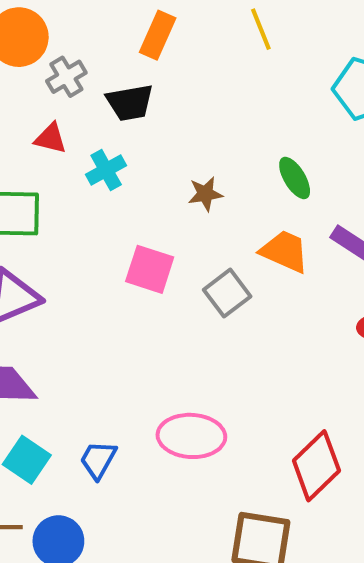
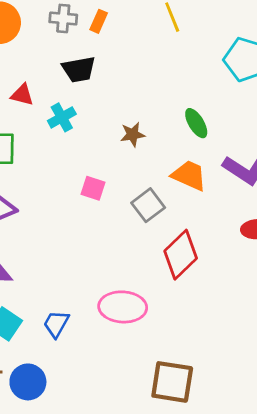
orange rectangle: (158, 35) -> (99, 21), size x0.7
gray cross: (66, 77) -> (63, 18), moved, turned 36
pink square: (150, 269) -> (93, 188), size x0.7
red diamond: (316, 466) -> (181, 255), moved

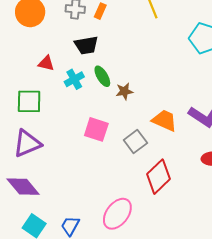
green ellipse: (196, 123) -> (102, 76), moved
pink square: (93, 188) -> (96, 129), size x1.4
pink ellipse: (123, 307) -> (117, 214), turned -56

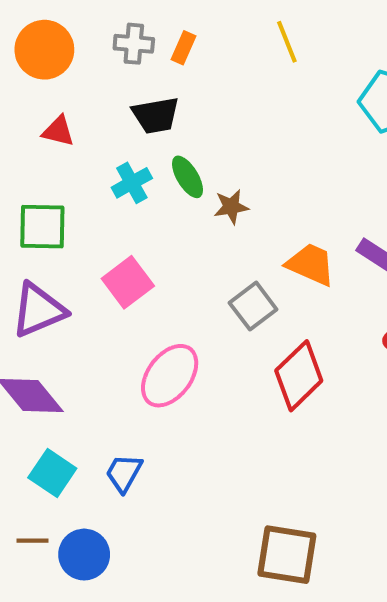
red triangle: (46, 63) -> (58, 131), moved
pink square: (96, 129) -> (128, 282), moved, turned 35
pink ellipse: (117, 214) -> (170, 376), moved

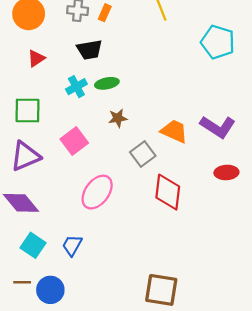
red triangle: (58, 131) -> (36, 58), turned -48
green ellipse: (187, 177) -> (107, 83), turned -70
brown star: (231, 207) -> (118, 118), moved
red diamond: (299, 376) -> (168, 192), turned -39

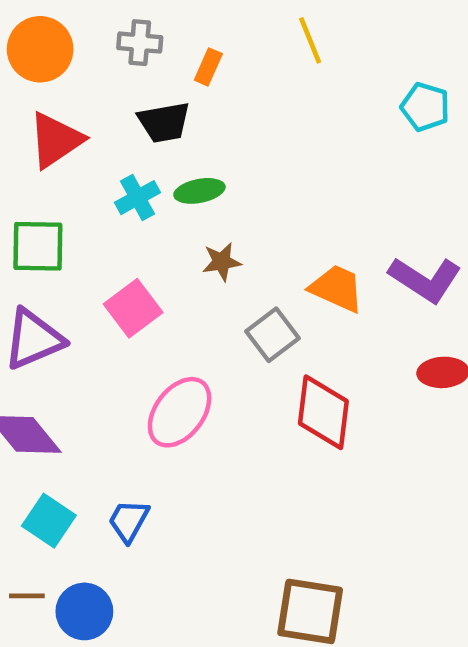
orange rectangle: (105, 13) -> (208, 67), moved
cyan pentagon: (218, 42) -> (425, 107), size x0.7
red triangle: (36, 58) -> (56, 140), size x1.6

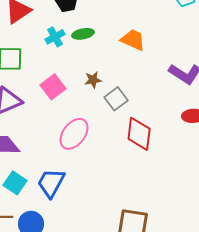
brown star: (222, 262) -> (93, 80), moved
orange trapezoid: (337, 288) -> (133, 40), moved
blue trapezoid: (129, 521) -> (51, 183), size x1.5

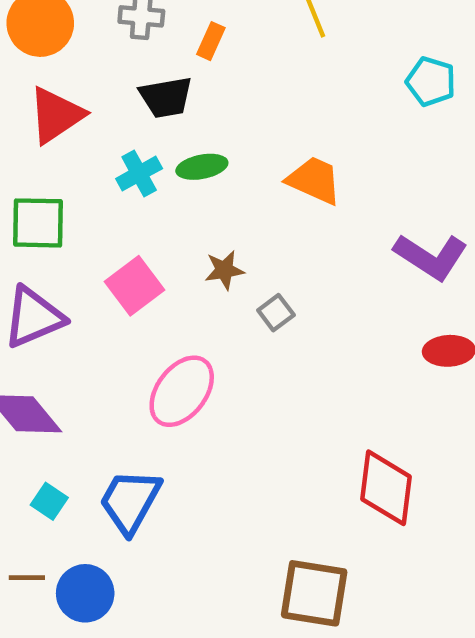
gray square: (116, 99) -> (276, 313), size x0.7
red diamond: (139, 134) -> (386, 488), moved
cyan square: (15, 183) -> (49, 501), size x0.7

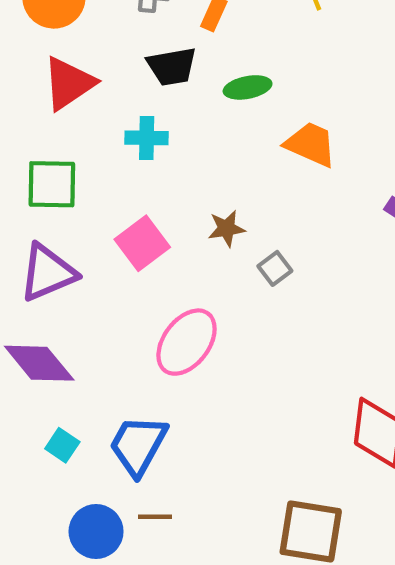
green ellipse: (202, 167) -> (248, 87), moved
cyan cross: (139, 174) -> (147, 138), turned 30
brown line: (27, 578) -> (155, 517), moved

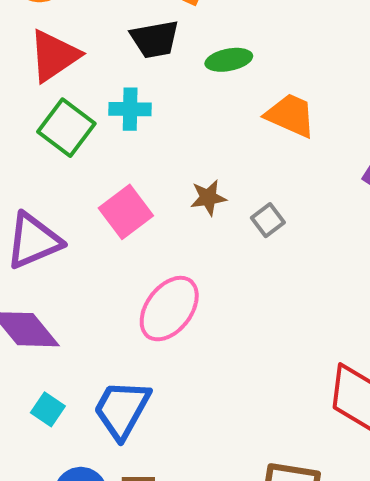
green square: (52, 184) -> (66, 128), moved, turned 36
gray square: (275, 268) -> (268, 220), moved

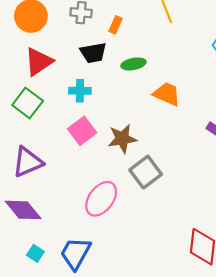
green square: (66, 128) -> (28, 103), moved
brown star: (208, 198) -> (122, 139), size x1.5
pink square: (126, 212) -> (82, 131), moved
gray square: (268, 220) -> (146, 172), moved, size x1.8

